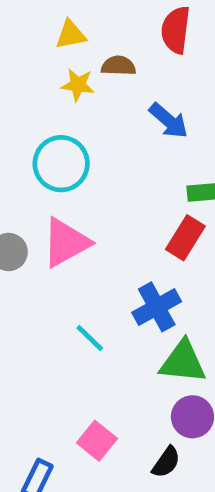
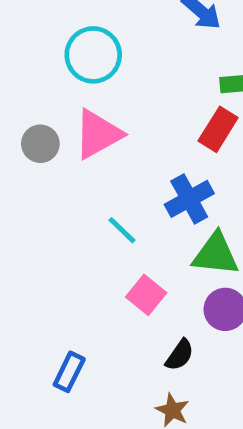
pink square: (97, 441) -> (146, 295), moved
black semicircle: (166, 462) -> (180, 355), moved

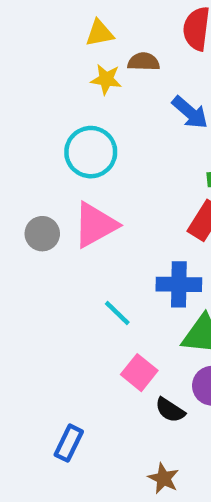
blue cross: (189, 199) -> (179, 284), turned 30
black semicircle: (180, 355) -> (170, 410), moved, turned 88

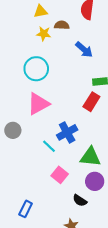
gray circle: (42, 234) -> (13, 130), moved
blue cross: (179, 284) -> (67, 132), moved, turned -30
black semicircle: (170, 410) -> (80, 200), moved

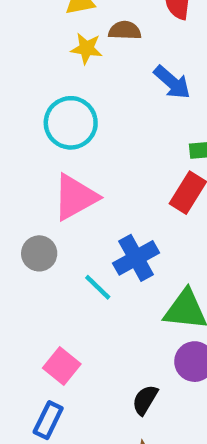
gray circle: (13, 130) -> (39, 253), moved
pink square: (60, 175) -> (62, 366), moved
black semicircle: (80, 200) -> (145, 400), moved, turned 88

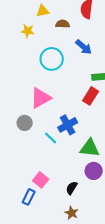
yellow star: (86, 48) -> (28, 31), moved
cyan circle: (71, 123) -> (52, 59), moved
pink square: (62, 366) -> (41, 180), moved

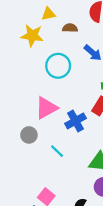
yellow star: (28, 31) -> (32, 36), size x1.5
blue cross: (68, 125) -> (75, 121), moved

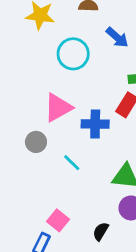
blue cross: (75, 121) -> (95, 124), turned 30

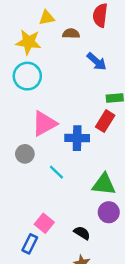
cyan circle: (73, 54) -> (27, 76), moved
black semicircle: (101, 231) -> (82, 233), turned 91

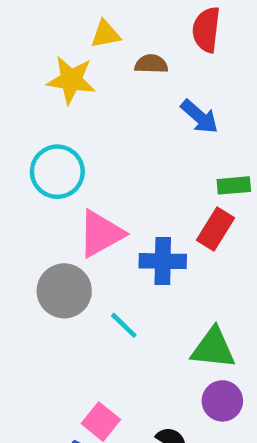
cyan circle: (27, 76) -> (57, 172), moved
gray circle: (25, 154) -> (64, 291), size x1.5

